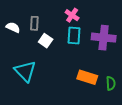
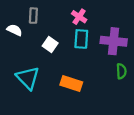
gray rectangle: (34, 23) -> (33, 16), moved
orange rectangle: (87, 77) -> (71, 83), moved
green semicircle: (111, 83) -> (121, 71), moved

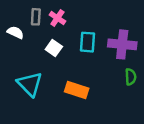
pink cross: (79, 17) -> (57, 18), moved

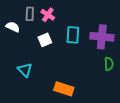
white square: (54, 48) -> (45, 40), turned 32
cyan triangle: (30, 84) -> (25, 70), size x0.7
orange rectangle: (77, 90) -> (64, 89), moved

